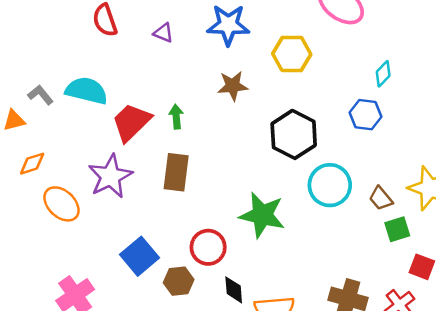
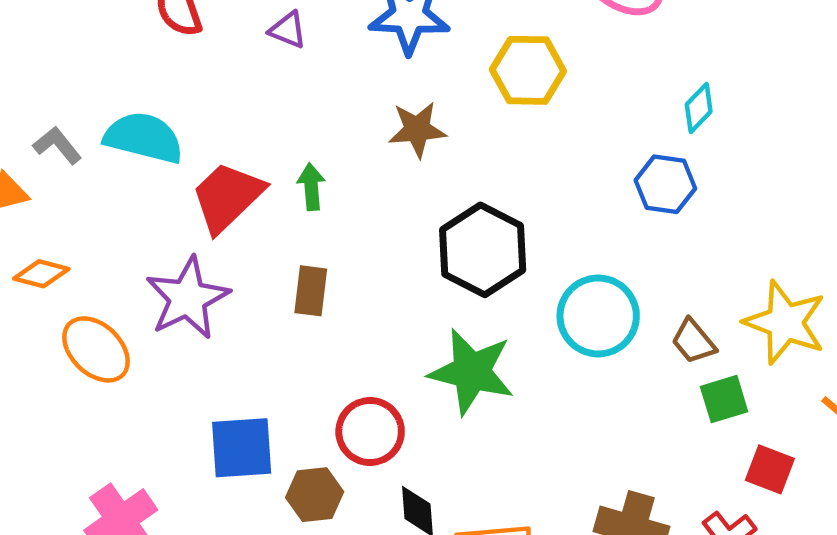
black hexagon: (294, 134) -> (483, 250), moved
orange diamond: (32, 164) -> (41, 274), turned 32
brown rectangle: (176, 172) -> (311, 291), size x0.7
blue square: (140, 256) -> (242, 448), turned 36

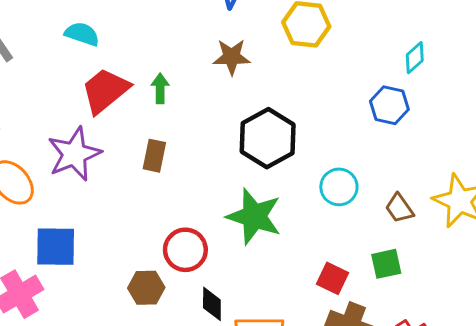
cyan semicircle: (144, 138) -> (82, 34), moved, size x0.7
cyan circle: (598, 316) -> (339, 187), size x0.7
green square: (724, 399) -> (386, 264), moved
blue square: (242, 448) -> (56, 247), moved
red square: (770, 469) -> (333, 278), moved

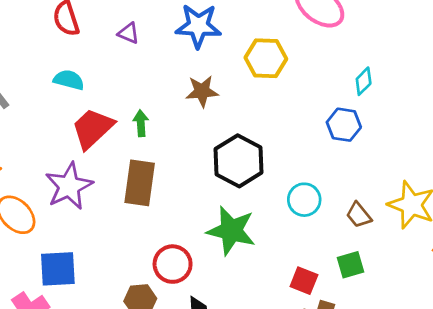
brown rectangle: (154, 156) -> (140, 183), size x1.6

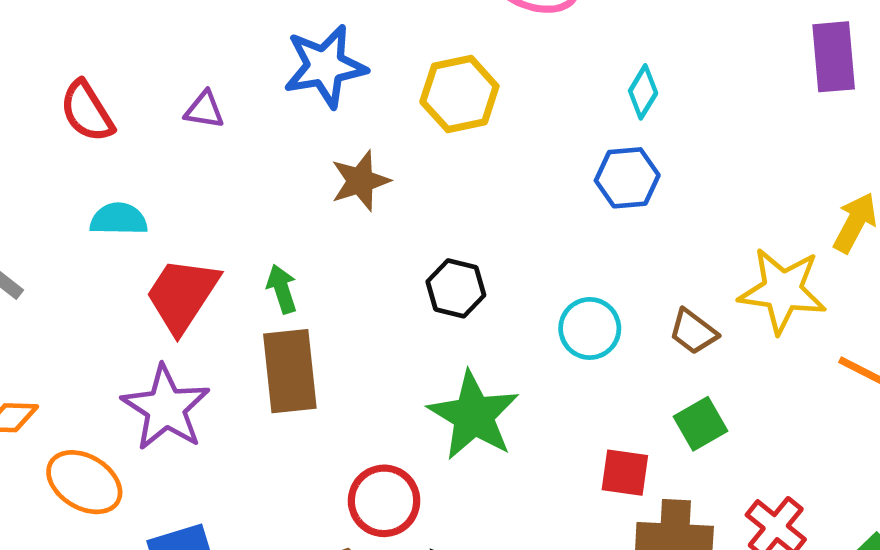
green arrow: (141, 123) -> (282, 289), moved
black hexagon: (239, 161) -> (456, 288), size x0.6
green star: (231, 231) -> (474, 416), turned 30

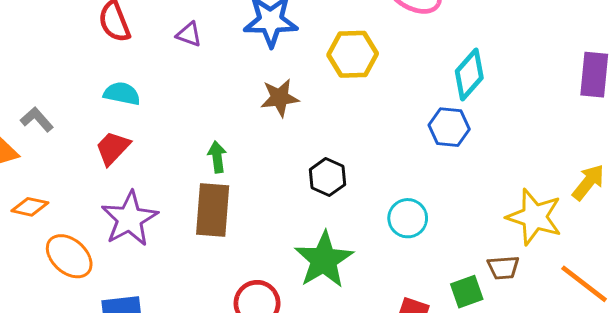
cyan diamond: (643, 92) -> (469, 75), size x1.5
red trapezoid: (182, 295) -> (113, 148), moved, size x0.7
brown trapezoid: (693, 332) -> (503, 268), moved, turned -52

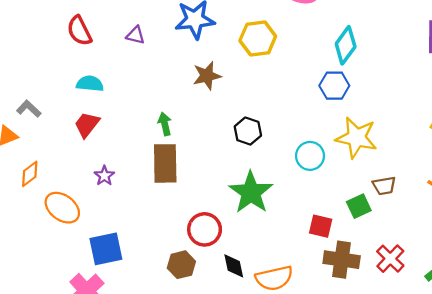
orange diamond: (30, 207) -> (30, 174), turned -44
yellow star: (534, 217) -> (356, 138), moved
purple star: (130, 219) -> (104, 176), size x0.5

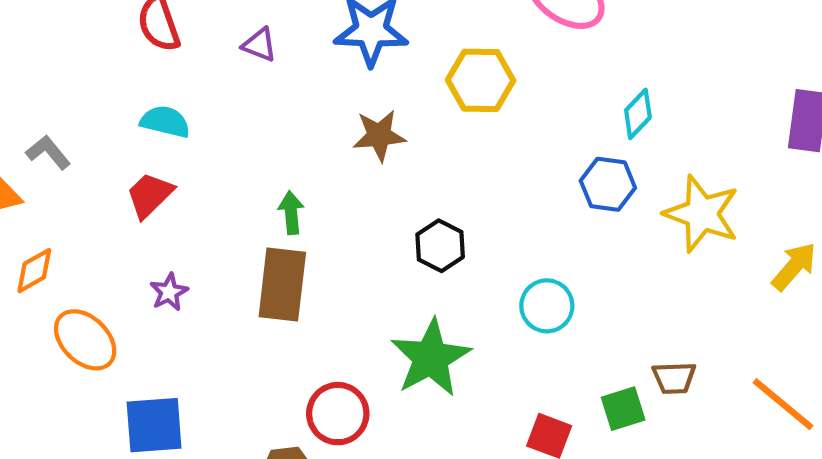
cyan diamond: (346, 45) -> (638, 114), size x0.7
yellow star: (356, 138) -> (702, 214), moved

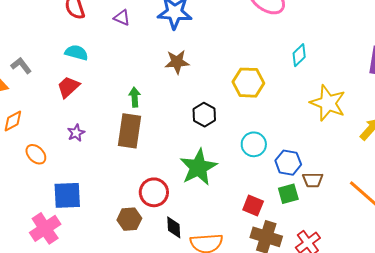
yellow hexagon: (481, 80) -> (248, 83), moved
blue hexagon: (608, 184) -> (288, 163), moved
orange ellipse: (85, 340) -> (36, 154), size x0.7

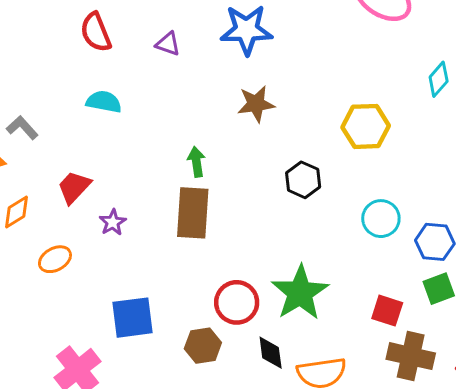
red trapezoid: (68, 87) -> (74, 187), moved
orange ellipse: (36, 154) -> (55, 259), turned -70
green star: (198, 167) -> (300, 293), moved
blue square: (67, 195) -> (132, 318), moved

